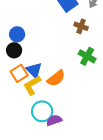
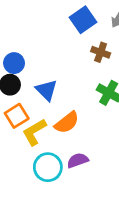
blue triangle: (34, 70) -> (46, 90), moved
purple semicircle: (54, 120) -> (78, 160), moved

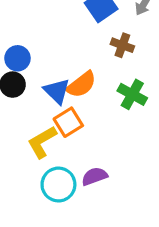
orange square: (17, 116) -> (68, 122), moved
orange semicircle: (67, 123) -> (81, 85), moved

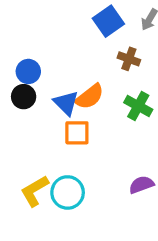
orange square: (68, 122) -> (77, 133), turned 32
yellow L-shape: (42, 142) -> (35, 191), moved
purple semicircle: (95, 176) -> (141, 185), moved

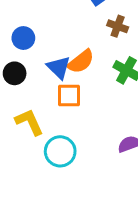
black circle: (24, 97) -> (15, 73), moved
yellow L-shape: (35, 191) -> (29, 122), moved, turned 96

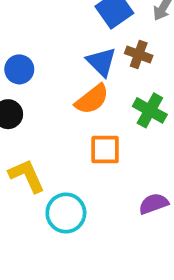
blue triangle: (59, 67) -> (101, 62), moved
orange square: (69, 95) -> (105, 150), moved

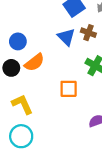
orange semicircle: (92, 99) -> (34, 62), moved
cyan circle: (66, 213) -> (21, 136), moved

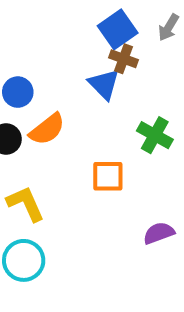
brown cross: (88, 33) -> (124, 59), moved

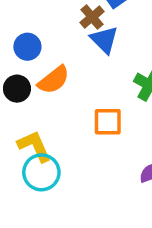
brown cross: (124, 59) -> (92, 17), moved, turned 30
cyan circle: (24, 260) -> (41, 172), moved

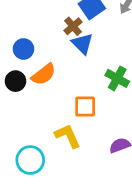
yellow L-shape: (34, 146) -> (68, 136), moved
cyan circle: (41, 172) -> (30, 160), moved

